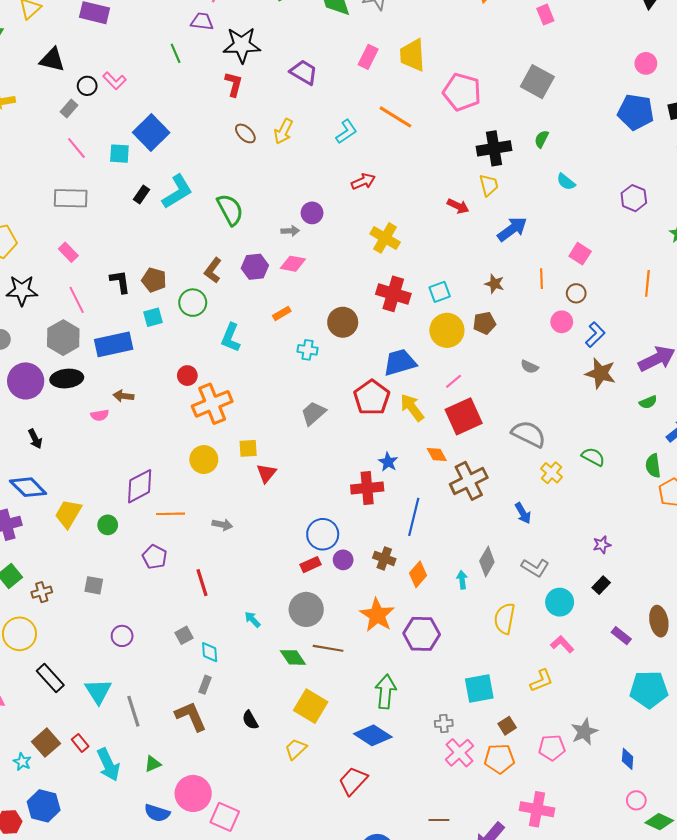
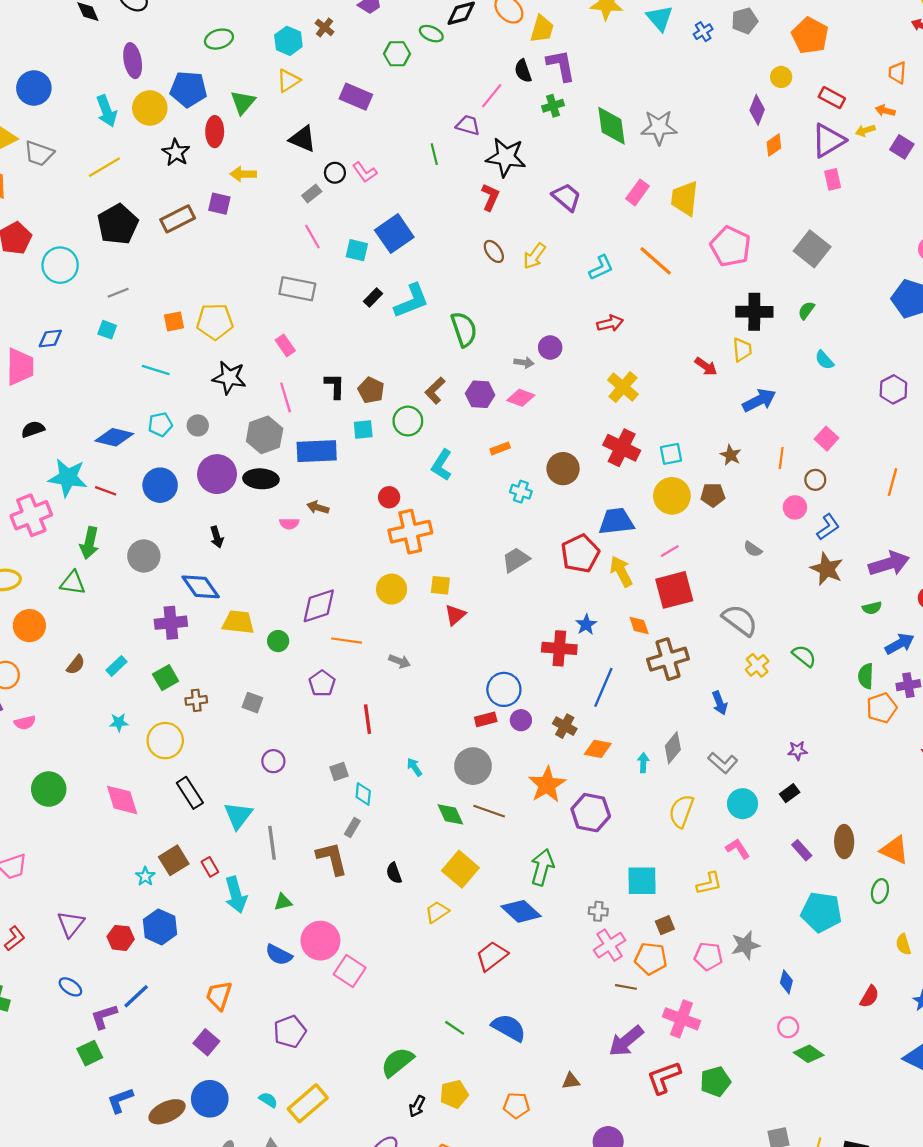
yellow trapezoid: (68, 514) -> (238, 622), turned 56
orange diamond: (418, 574) -> (598, 749), turned 50
brown line: (439, 820) -> (626, 987), moved

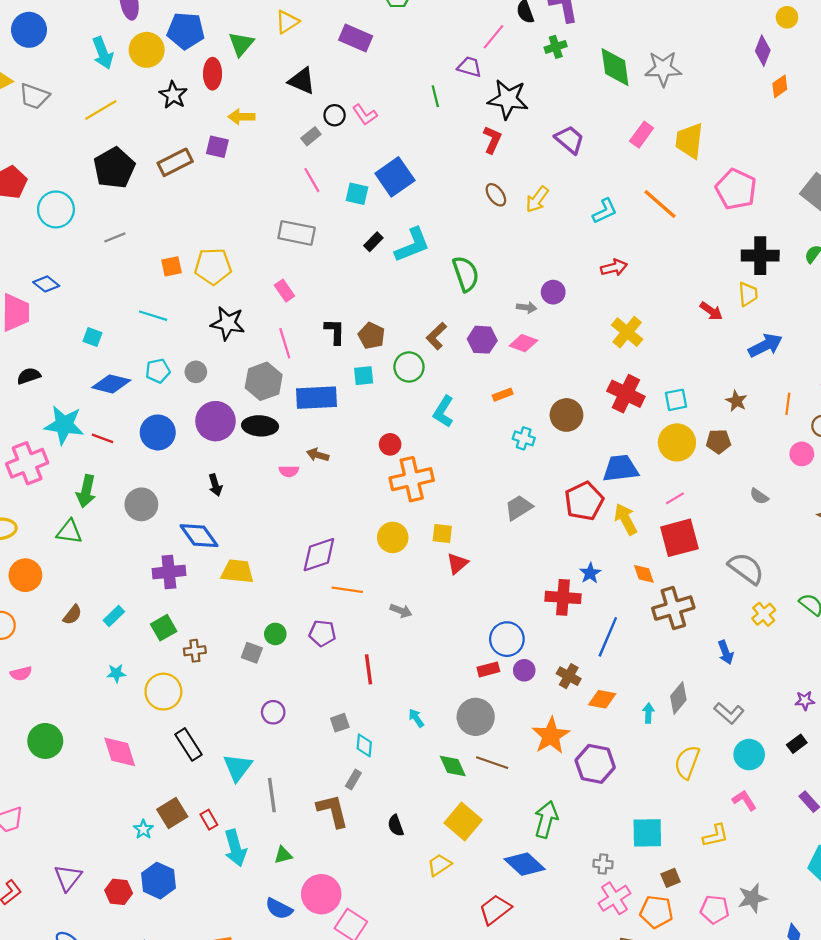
cyan square: (107, 330) -> (92, 337), moved
blue diamond: (50, 339) -> (46, 284), turned 45
green circle: (278, 641) -> (275, 634), moved
purple pentagon: (322, 683) -> (322, 633), turned -30

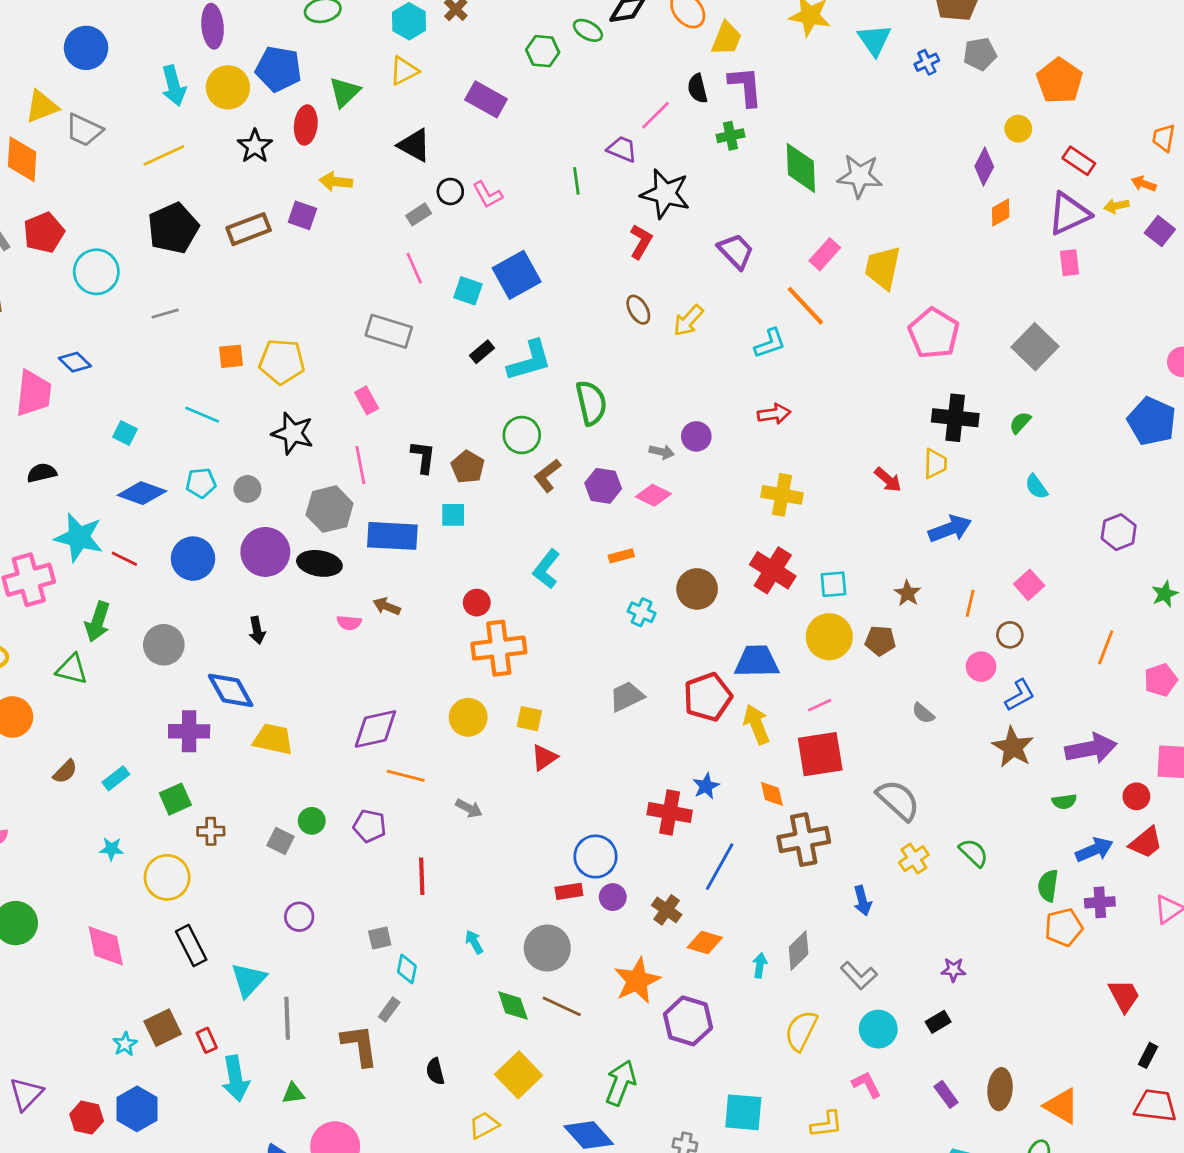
orange line: (660, 204) -> (805, 306), moved
yellow cross: (627, 332) -> (782, 495), turned -36
green circle: (409, 367) -> (522, 435), moved

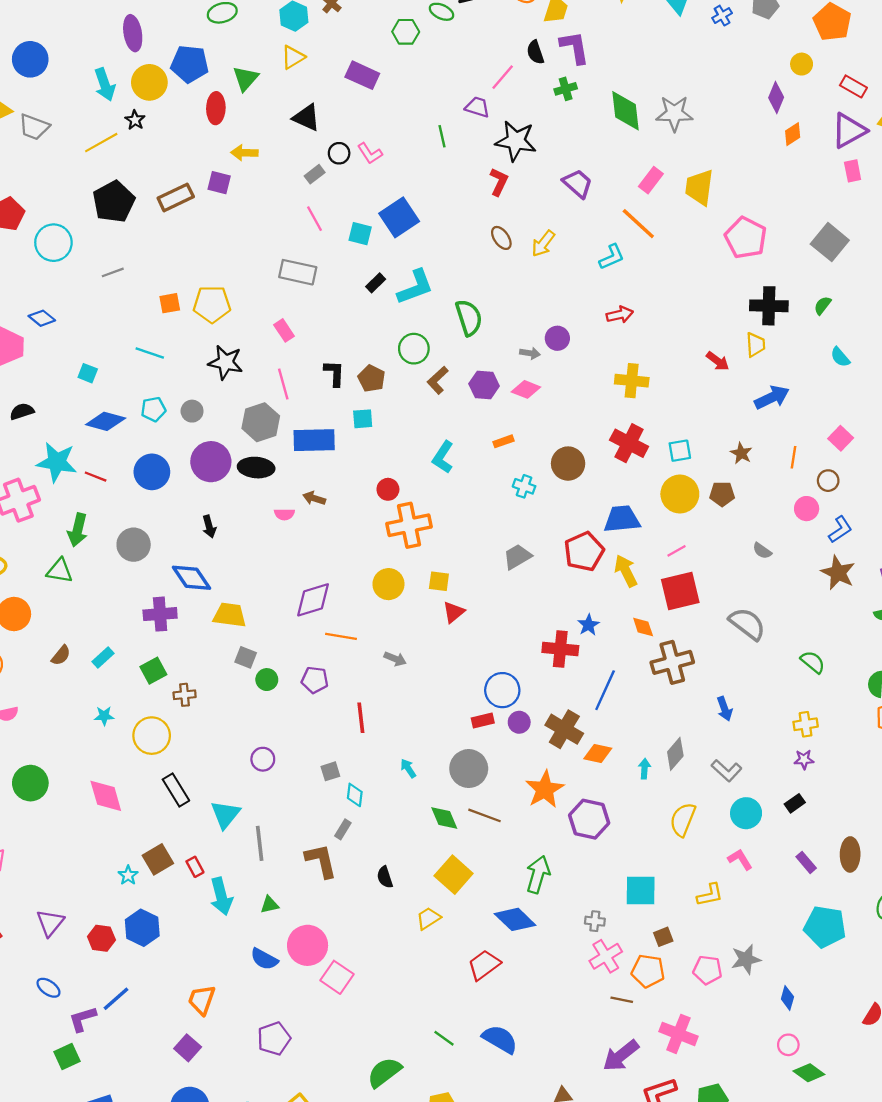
black star: (255, 146) -> (135, 120), moved, size x0.7
gray square: (281, 841) -> (246, 657), moved
yellow cross: (914, 859) -> (806, 724), moved, turned 30
brown cross: (667, 910) -> (564, 729), size x1.5

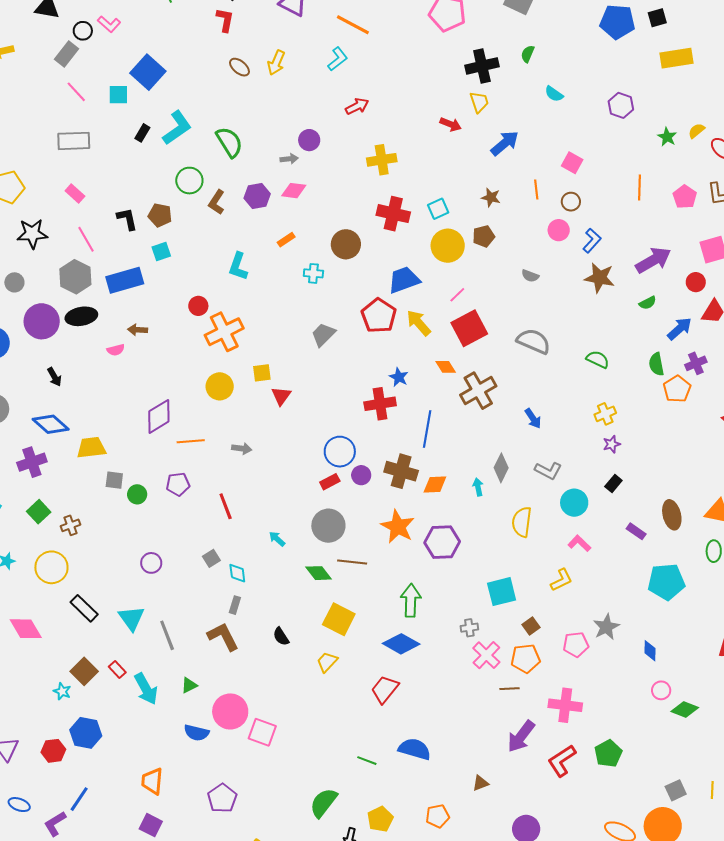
gray rectangle: (315, 174) -> (67, 54), size x1.4

